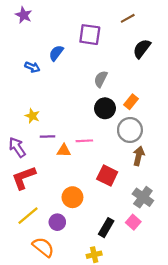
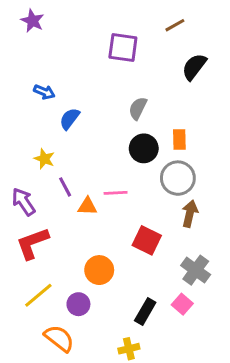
blue semicircle: (56, 53) -> (70, 119), moved
orange rectangle: (131, 102) -> (179, 139), turned -40
purple line: (48, 136) -> (65, 187), turned 64

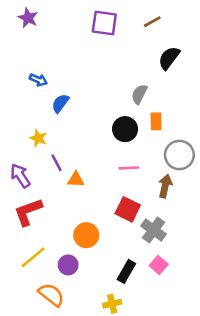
purple square: (123, 47) -> (104, 23), moved
gray semicircle: (138, 108) -> (139, 94), moved
gray circle: (178, 178) -> (179, 155), moved
pink line: (116, 193) -> (129, 168), moved
gray cross: (196, 270) -> (154, 230), moved

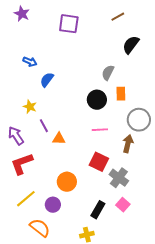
purple square: (104, 23) -> (69, 24), moved

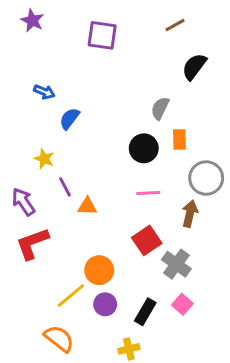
red square: (99, 162) -> (147, 240), turned 30
yellow line: (26, 199) -> (71, 295), moved
purple circle: (53, 205) -> (105, 304), moved

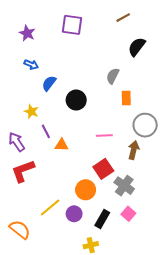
purple star: (32, 21) -> (27, 33), moved
black circle: (144, 148) -> (76, 100), moved
orange circle: (99, 270) -> (86, 190), moved
orange semicircle: (59, 338) -> (20, 229), moved

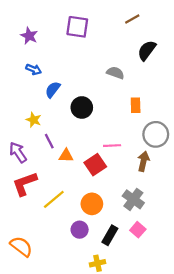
gray semicircle: (113, 76) -> (115, 73), moved, turned 84
red square: (103, 169) -> (95, 165), moved
yellow line: (50, 208) -> (54, 199), moved

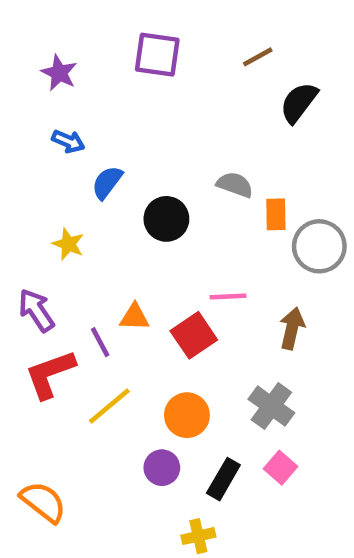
brown line: (132, 19) -> (258, 57), moved
gray semicircle: (115, 73) -> (235, 185), moved
gray circle: (156, 134) -> (319, 246), moved
purple line: (49, 141) -> (100, 342), moved

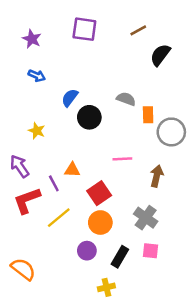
blue semicircle: (107, 182) -> (70, 98), moved
red square: (194, 335) -> (99, 193), moved
pink square: (281, 468) -> (151, 251), turned -35

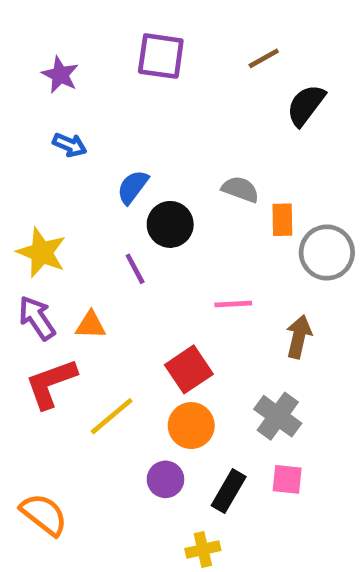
yellow star: (37, 131) -> (42, 252), moved, size x1.5
orange triangle: (72, 170) -> (91, 325), moved
purple line: (54, 183) -> (135, 269), moved

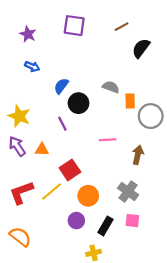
red square: (189, 369) -> (70, 170), moved
red L-shape: (51, 383) -> (21, 193), moved

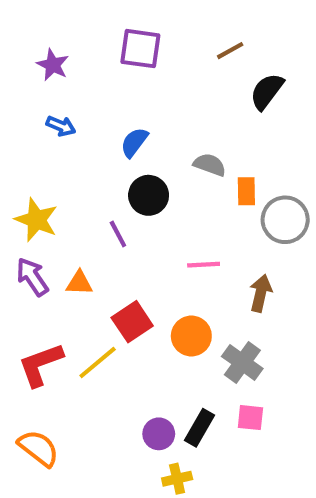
blue semicircle: (61, 86) -> (134, 142), moved
orange circle: (88, 196) -> (191, 336), moved
purple circle: (76, 221) -> (159, 434), moved

